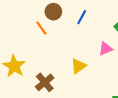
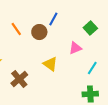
brown circle: (53, 12) -> (39, 32), moved
yellow triangle: (78, 66) -> (50, 64), turned -49

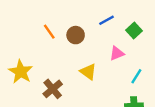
blue line: (53, 19) -> (107, 20), moved, turned 32

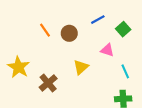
pink triangle: (117, 53) -> (107, 50), turned 40
yellow triangle: (88, 72) -> (81, 67), turned 42
cyan line: (136, 76) -> (125, 71), turned -56

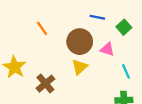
blue line: (98, 20) -> (97, 17), turned 40
brown circle: (69, 33) -> (80, 42), moved, size x1.5

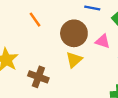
brown cross: (45, 84) -> (38, 77), turned -30

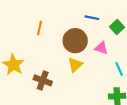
orange line: (35, 20) -> (40, 28), turned 48

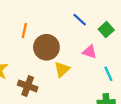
blue line: (92, 18) -> (80, 20), turned 32
brown circle: (75, 41) -> (46, 47), moved

